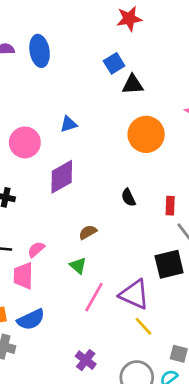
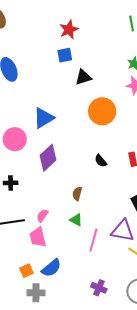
blue square: (114, 63) -> (65, 55), moved, turned 35
blue triangle: (69, 124) -> (44, 118), size x1.6
brown semicircle: (88, 232) -> (77, 194), turned -32

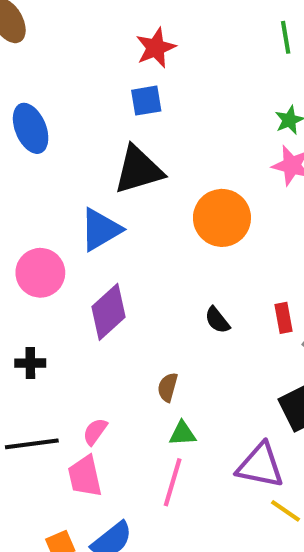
black triangle: (83, 77) -> (138, 170), moved, size x1.5
green triangle: (76, 220) -> (182, 434), moved, turned -32
pink line: (93, 240) -> (173, 482), moved

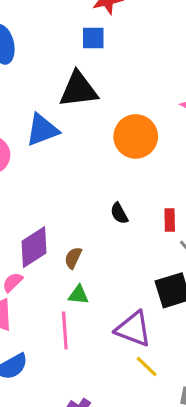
purple diamond: (108, 312) -> (34, 247), moved
pink line: (173, 482) -> (65, 331), turned -30

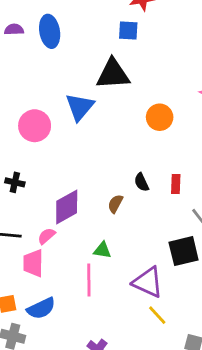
blue triangle: (42, 130) -> (80, 107), turned -32
orange circle: (136, 136) -> (160, 117), size x0.7
red rectangle: (170, 220) -> (176, 184), moved
brown semicircle: (73, 258) -> (115, 204), moved

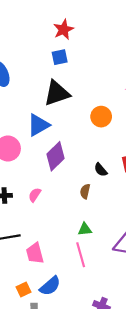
blue triangle: (80, 107) -> (38, 125), turned 35
purple diamond: (67, 207) -> (56, 156), moved
pink semicircle: (46, 236) -> (35, 195), moved

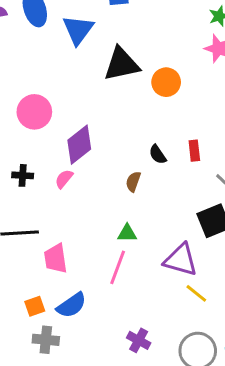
black triangle: (57, 93) -> (122, 64), moved
blue triangle: (38, 125) -> (78, 30), moved, turned -30
purple diamond: (56, 156) -> (79, 145), moved
pink line: (81, 255) -> (118, 267), turned 30

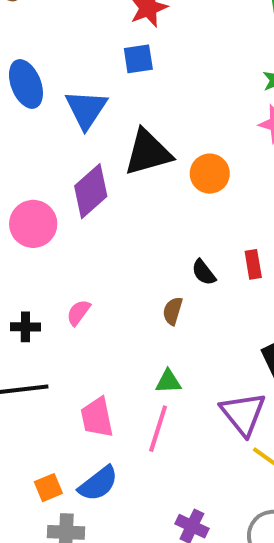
purple diamond: (79, 145) -> (91, 191), moved
black cross: (23, 175) -> (25, 327), moved
pink trapezoid: (56, 259) -> (97, 417), moved
purple triangle: (181, 260) -> (243, 414), turned 39

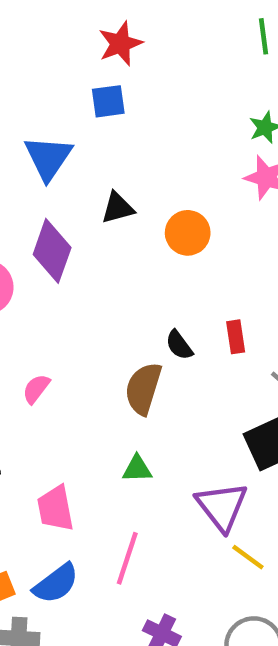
black triangle: (148, 152) -> (118, 208), size x0.6
purple diamond: (91, 191) -> (52, 251), turned -30
brown semicircle: (173, 311) -> (143, 389), size x1.6
pink line: (158, 429) -> (127, 558), moved

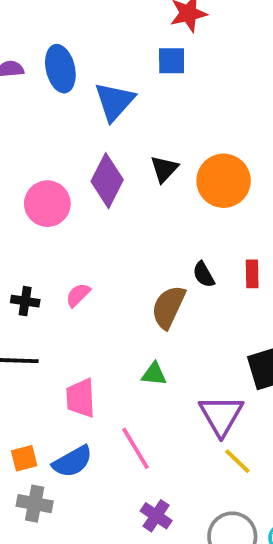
black triangle: (118, 208) -> (164, 169), moved, turned -40
orange circle: (188, 233) -> (224, 181), size x1.4
pink line: (127, 558) -> (135, 448), turned -57

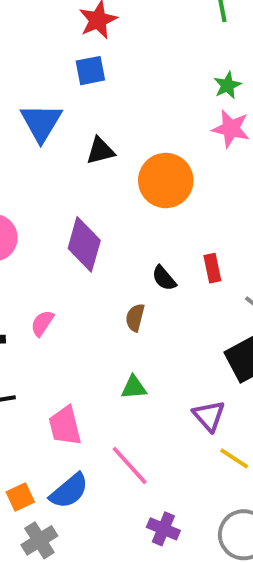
black triangle: (164, 169) -> (100, 151), moved, turned 44
purple diamond: (107, 181) -> (84, 244), moved
brown semicircle: (168, 307) -> (135, 318), size x0.6
purple triangle: (221, 415) -> (209, 416), size x0.7
gray cross: (35, 504) -> (39, 540), turned -32

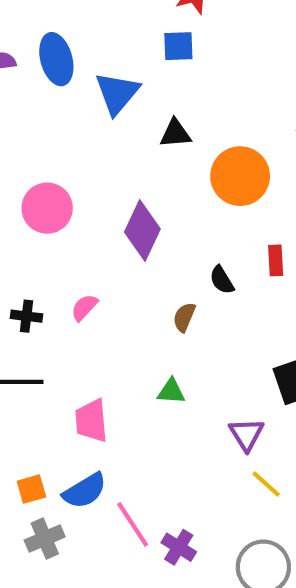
red rectangle: (212, 268) -> (276, 260), moved
pink line: (130, 465) -> (133, 524), moved

